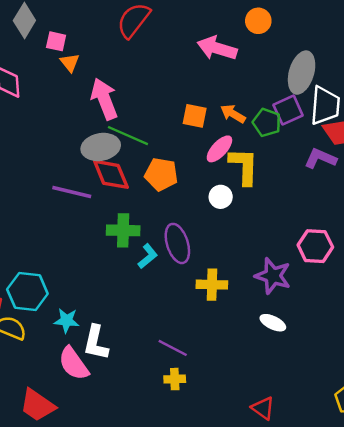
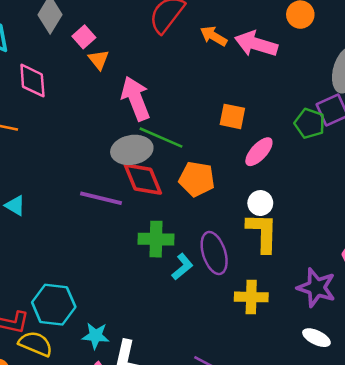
pink square: (56, 41) -> (84, 37), turned 36
orange arrow: (233, 114) -> (214, 36), moved
yellow L-shape: (244, 166) -> (262, 232), moved

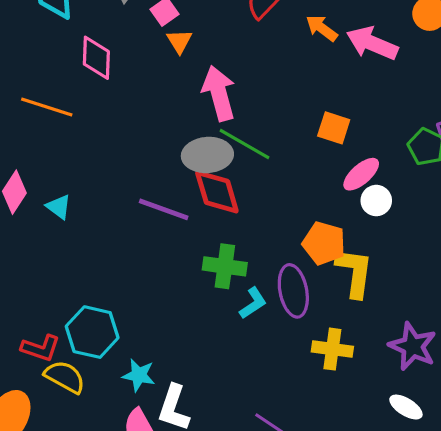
orange pentagon: (197, 179) -> (324, 243), moved
white circle: (260, 203) -> (376, 201), moved

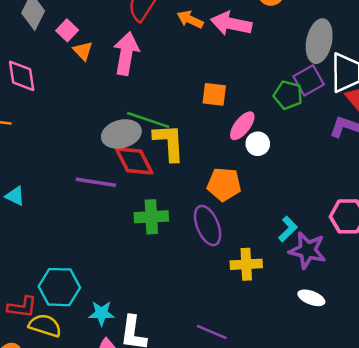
pink arrow: (219, 93) -> (126, 54), moved, turned 36
yellow L-shape: (354, 272) -> (169, 142), moved
cyan L-shape: (253, 303) -> (288, 229), moved

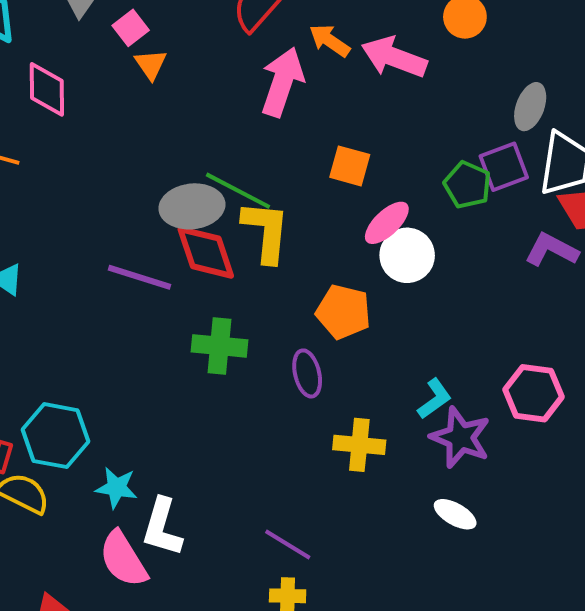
gray ellipse: (319, 41) -> (530, 107), size x0.7
pink arrow: (126, 54) -> (282, 82), moved
white circle: (258, 144) -> (407, 255), size x1.4
purple ellipse: (208, 225) -> (307, 373), size x0.7

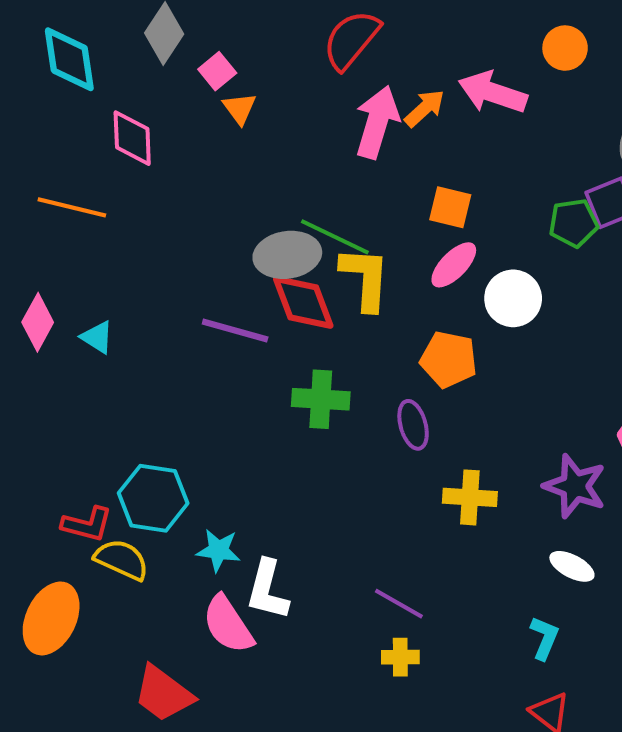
orange arrow: (330, 41) -> (425, 108), moved, turned 105
green pentagon: (467, 185) -> (574, 223), turned -30
pink ellipse: (387, 223) -> (454, 265), moved
cyan L-shape: (434, 399) -> (544, 638), moved, turned -30

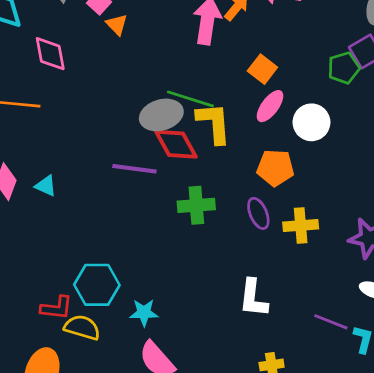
orange square: (450, 207) -> (262, 69), turned 32
yellow cross: (470, 497) -> (301, 225), moved
white L-shape: (267, 590) -> (253, 298), moved
purple line: (399, 604) -> (331, 322), moved

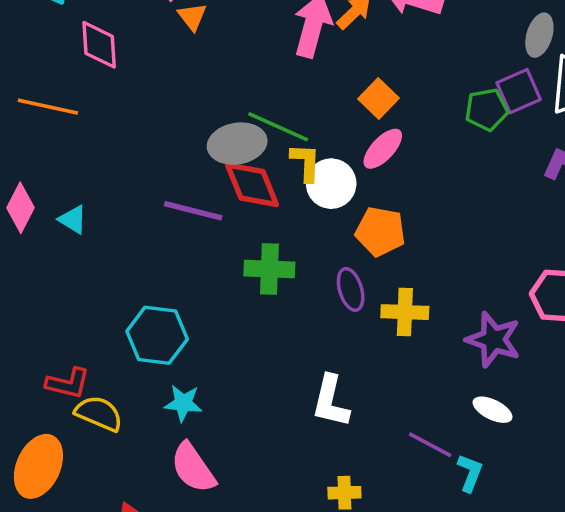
white circle: (311, 122) -> (331, 184), moved
yellow L-shape: (214, 123) -> (306, 162), size x0.7
cyan hexagon: (97, 285) -> (157, 335), moved

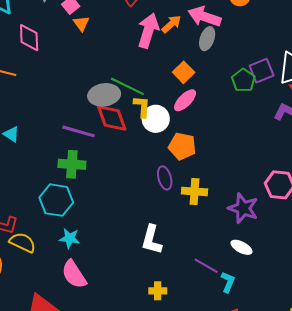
gray ellipse: (539, 35) -> (207, 39), moved
green pentagon: (487, 110) -> (243, 80), turned -30
green cross: (269, 269) -> (72, 164), moved

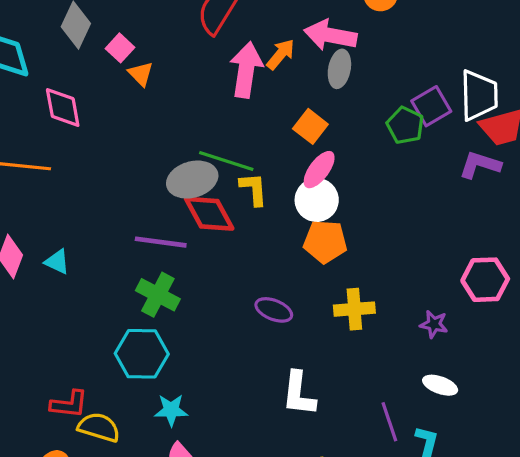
white circle: (156, 119) -> (317, 200), moved
green cross: (72, 164) -> (158, 295), turned 32
purple ellipse: (165, 178) -> (274, 310), moved, turned -45
purple star: (243, 208) -> (434, 324), size x0.6
purple line: (206, 266) -> (389, 422), turned 50

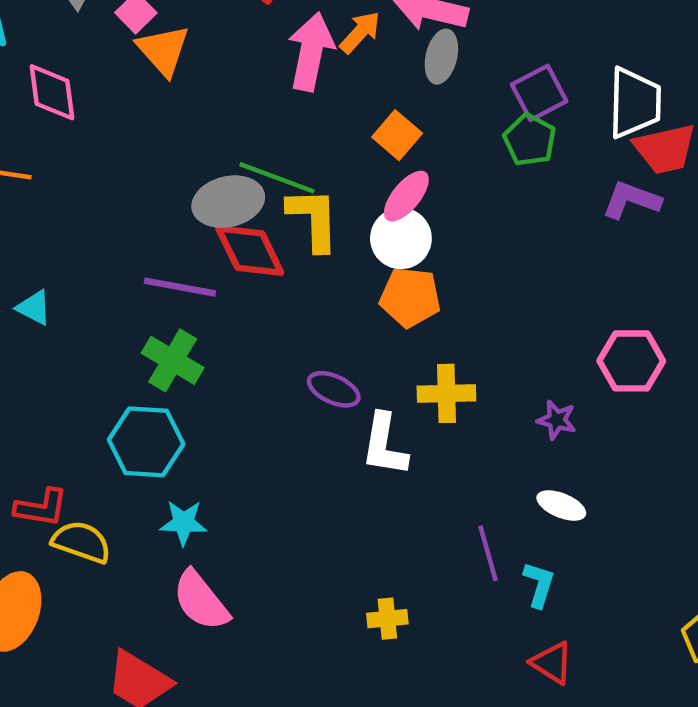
orange triangle: (141, 74) -> (163, 50), size x1.5
purple square: (431, 106) -> (539, 93), moved
yellow L-shape: (254, 189) -> (313, 219), size x1.4
white L-shape: (299, 394) -> (384, 445), moved

